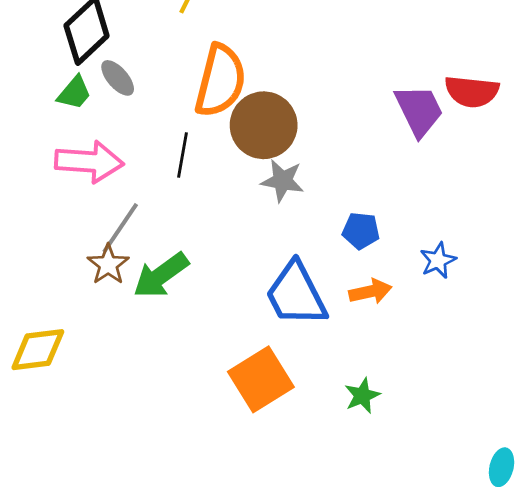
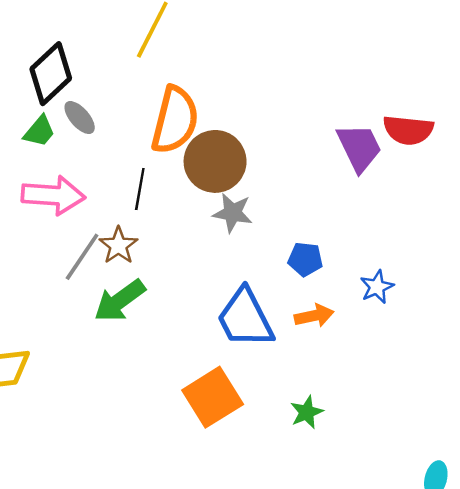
brown star: (108, 264) -> (118, 245), moved

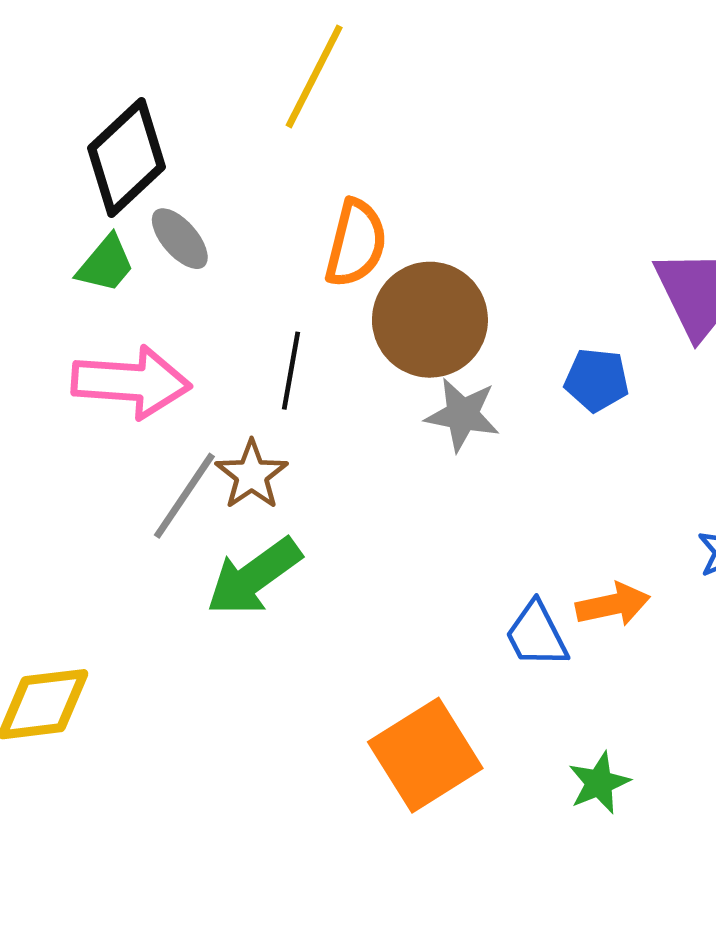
orange semicircle: (175, 120) -> (356, 243), size x0.7
blue pentagon: (305, 259) -> (597, 380), moved
blue trapezoid: (245, 318) -> (537, 635), moved, size x0.6

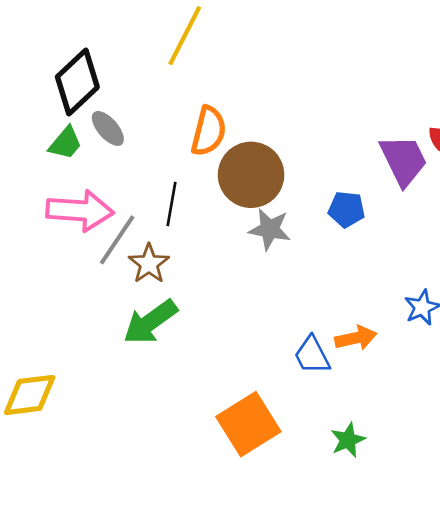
gray line: (184, 496) -> (117, 240), moved

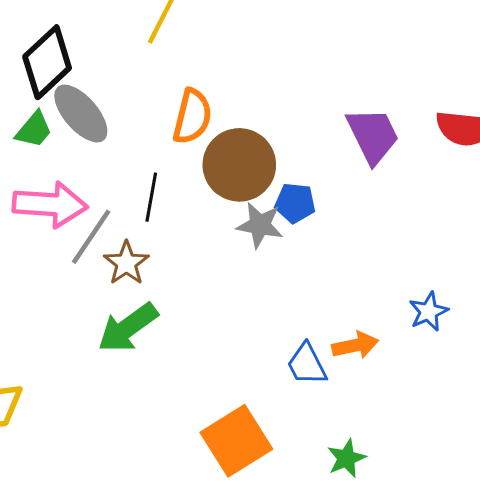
gray ellipse: (108, 128) -> (81, 114), size x1.5
purple trapezoid: (404, 160) -> (373, 136), moved
blue pentagon: (347, 209) -> (295, 203), moved

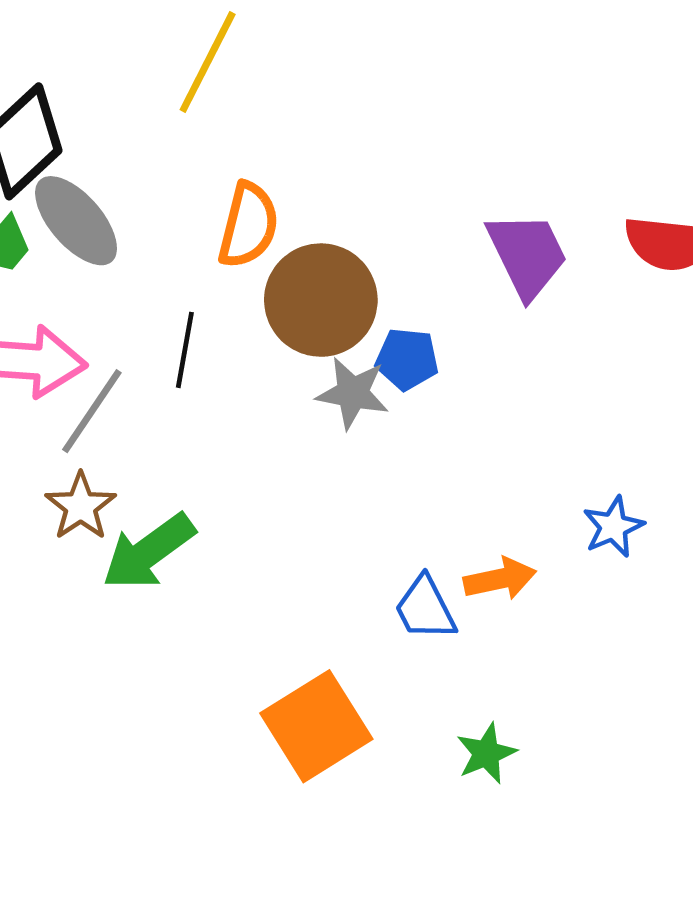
brown star: (126, 263) -> (81, 506), moved

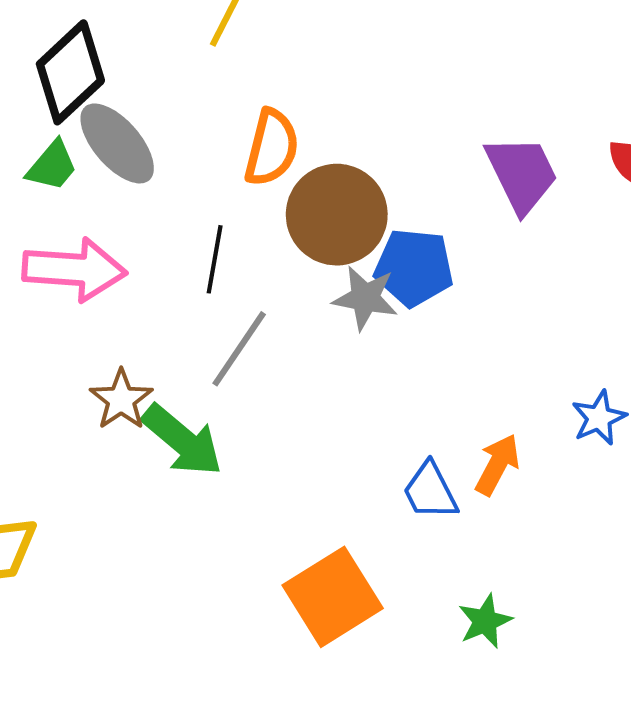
blue pentagon: (407, 359) -> (414, 267), size x1.4
gray line: (92, 411) -> (239, 349), moved
green arrow: (149, 552) -> (182, 440), turned -104
orange arrow: (500, 579) -> (497, 465), turned -50

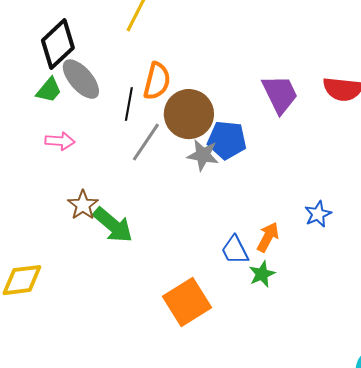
black line: (215, 259) -> (129, 104), moved
pink arrow: (74, 270) -> (60, 141), size x0.6
gray line: (239, 349) -> (146, 142), moved
green star: (485, 621) -> (262, 274), moved

